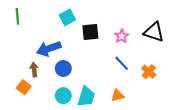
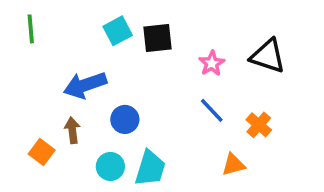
black square: (90, 32) -> (157, 38), moved
blue circle: (63, 68) -> (125, 119), moved
brown arrow: (34, 70) -> (72, 130), moved
orange triangle: (117, 96) -> (233, 165), moved

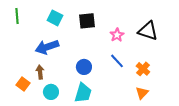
cyan square: (118, 31) -> (55, 18), moved, turned -35
blue circle: (125, 119) -> (84, 67), moved
orange triangle: (233, 165) -> (142, 93), moved, turned -32
cyan circle: (110, 166) -> (51, 92), moved

